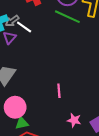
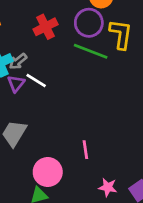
white line: (24, 27) -> (36, 80), moved
pink circle: (15, 107) -> (48, 172), moved

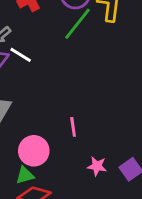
green line: (91, 51) -> (77, 24), turned -72

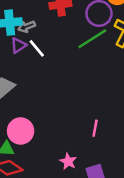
pink line: (73, 127) -> (95, 128), moved

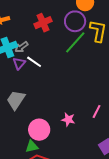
pink line: (95, 128) -> (97, 112), turned 32
pink star: (68, 161) -> (68, 120), moved

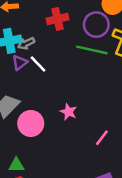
green line: (75, 42) -> (92, 50), turned 50
pink star: (68, 120) -> (68, 112), moved
pink circle: (39, 130) -> (31, 123), moved

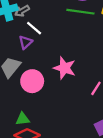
purple triangle: (20, 63) -> (25, 42), moved
pink star: (68, 112) -> (65, 68), size x1.5

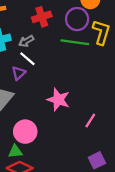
gray arrow: (22, 11) -> (26, 41), moved
pink circle: (32, 81) -> (25, 132), moved

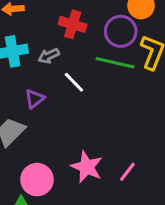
red cross: (42, 17) -> (73, 24), turned 30
white line: (27, 59) -> (74, 82), moved
pink star: (58, 100) -> (87, 167), moved

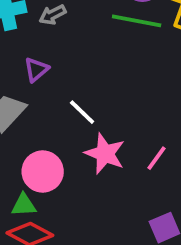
white line: (74, 82) -> (82, 112), moved

